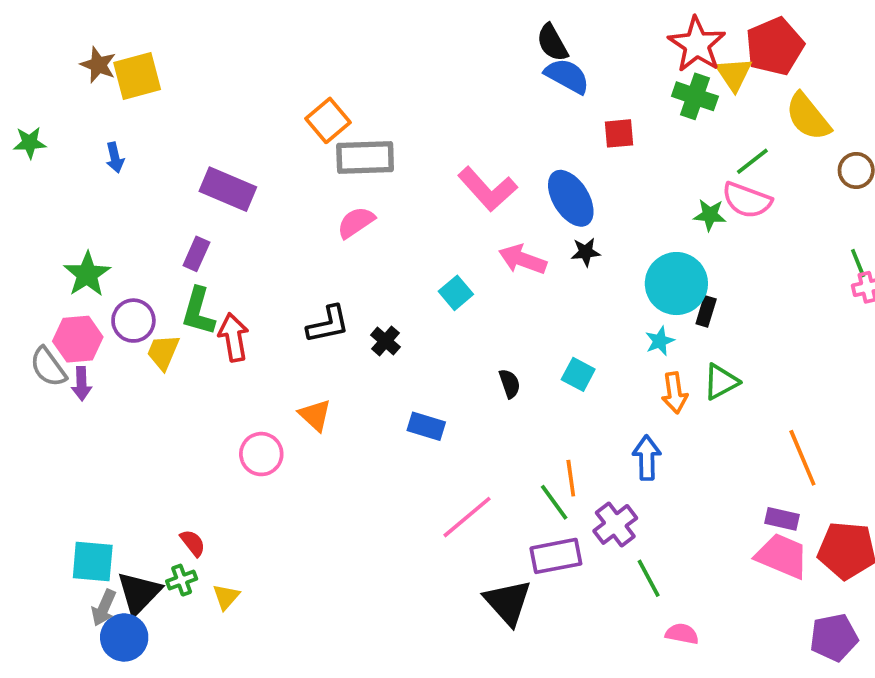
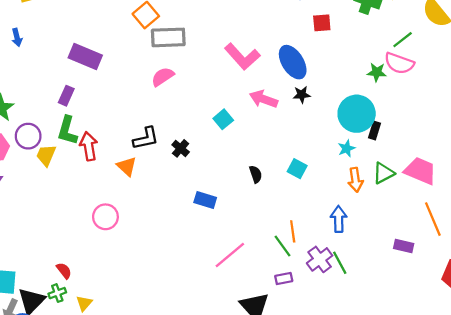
orange triangle: (315, 415) -> (127, 166), moved
purple rectangle: (782, 519) -> (404, 246), moved
purple rectangle: (556, 556) -> (284, 278), size x0.6
pink trapezoid: (782, 556) -> (420, 171), moved
green line: (649, 578) -> (340, 263), moved

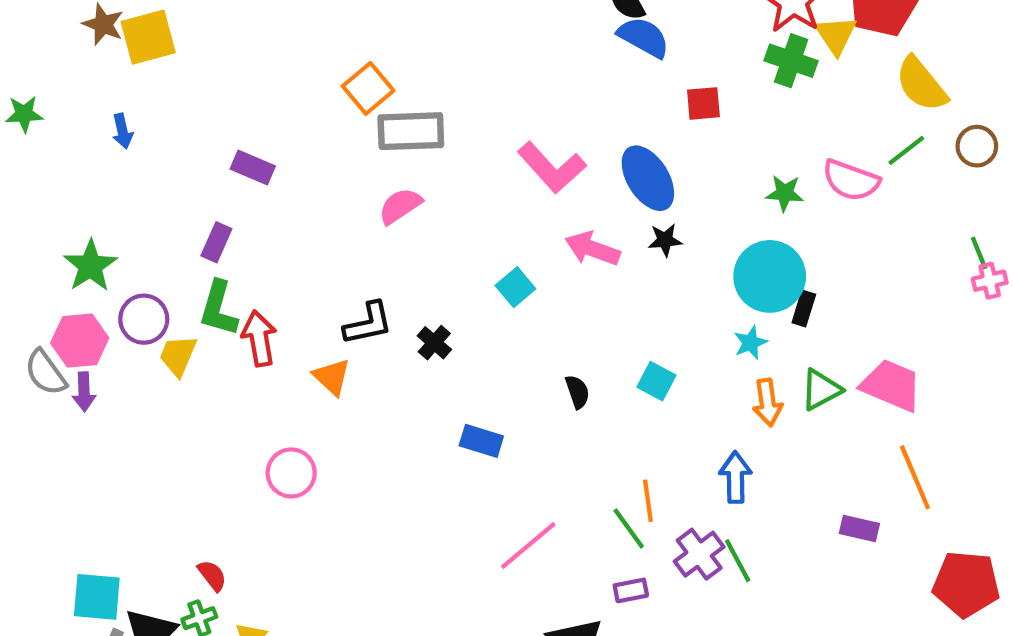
green line: (403, 40) -> (906, 150), moved
purple rectangle: (85, 57) -> (253, 167), size x0.7
green star: (377, 72) -> (785, 193), moved

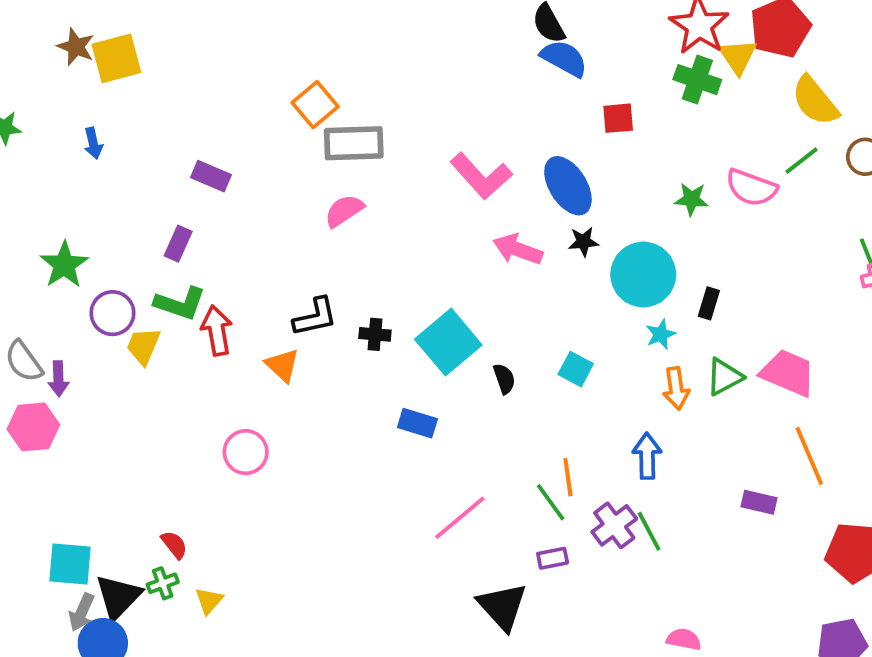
cyan circle: (770, 276) -> (643, 274), moved
cyan square: (515, 287) -> (448, 342), moved, size x1.8
green L-shape: (219, 308) -> (180, 303), turned -87
pink hexagon: (80, 341) -> (33, 427), moved
black cross: (434, 343) -> (375, 334), turned -36

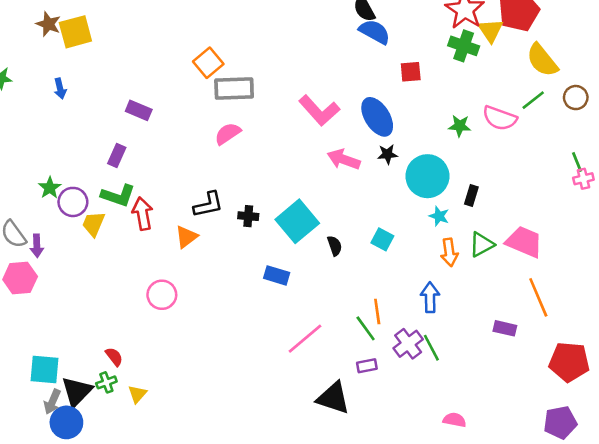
green star: (64, 265) -> (50, 188), moved, size x0.7
cyan star: (661, 334) -> (439, 216), turned -30
orange triangle: (282, 365) -> (186, 237), turned 40
black triangle: (502, 606) -> (333, 398), turned -30

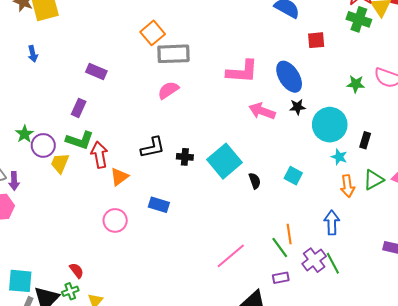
pink L-shape: (319, 110) -> (242, 71), turned -44
orange triangle: (186, 237) -> (119, 177), moved
blue rectangle: (277, 275) -> (159, 205), moved

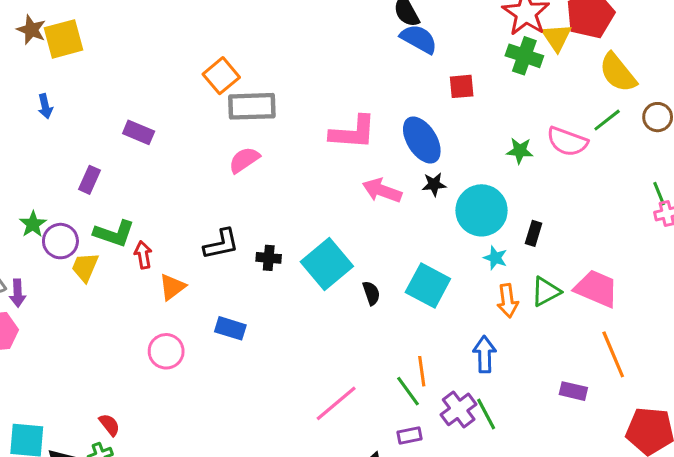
purple rectangle: (79, 108) -> (90, 180), moved
red arrow: (99, 155) -> (143, 255), size x0.7
cyan square: (293, 176) -> (428, 285), size x1.6

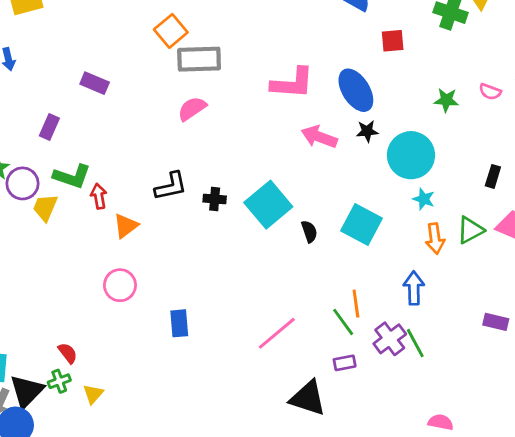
pink semicircle: (567, 142) -> (490, 92), size x0.6
black rectangle: (534, 233) -> (493, 176), moved
blue rectangle: (230, 328) -> (179, 323), moved, turned 68

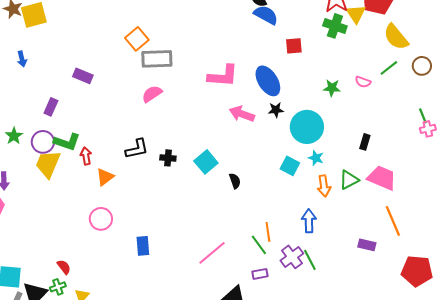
purple circle: (22, 183) -> (43, 142), moved
cyan square: (268, 205) -> (206, 162), size x0.7
yellow trapezoid: (45, 207) -> (48, 164), size x1.4
cyan square: (362, 224) -> (290, 166), moved, size x0.7

